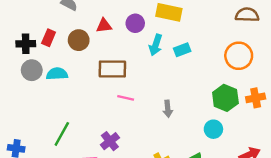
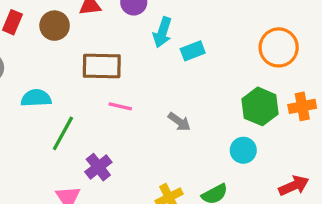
cyan rectangle: (182, 50) -> (193, 51), moved
cyan semicircle: (57, 74) -> (36, 98), moved
gray arrow: (168, 109) -> (179, 122), turned -49
green line: (62, 134) -> (63, 133), moved

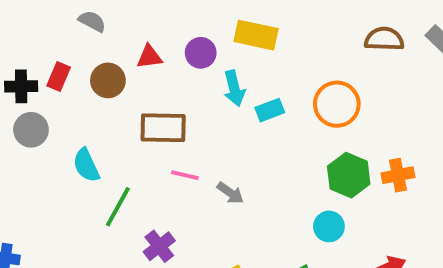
cyan arrow: (162, 32) -> (234, 88), turned -32
orange circle: (279, 47) -> (337, 104), moved
cyan semicircle: (36, 98) -> (86, 165), turned -112
gray arrow: (179, 122) -> (230, 193), moved

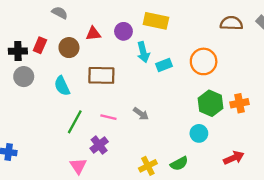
cyan semicircle: (86, 165) -> (62, 86), moved
pink line: (185, 175) -> (108, 117), moved

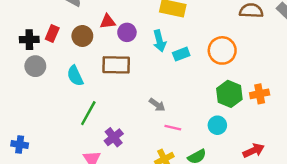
purple circle: (123, 31) -> (127, 32), moved
pink line: (108, 117) -> (173, 128), moved

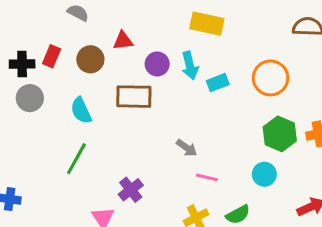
purple circle: (127, 32) -> (157, 64), moved
green line: (88, 113) -> (76, 159), moved

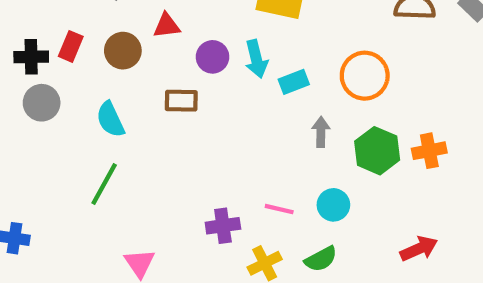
brown rectangle: (134, 97) -> (181, 101), size x0.7
gray arrow: (187, 148) -> (321, 132), moved, turned -125
cyan circle: (264, 174) -> (333, 205), moved
purple cross: (131, 190) -> (223, 226), moved, turned 30

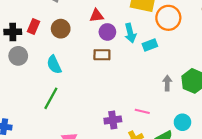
red triangle: (167, 26) -> (97, 16), moved
orange circle: (365, 76) -> (168, 18), moved
brown rectangle: (181, 101) -> (102, 55), moved
gray arrow: (321, 132) -> (167, 83), moved
cyan circle: (333, 205) -> (182, 122), moved

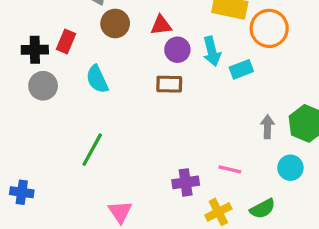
brown circle: (61, 29) -> (115, 23), moved
cyan semicircle: (54, 65) -> (97, 79), moved
cyan circle: (182, 122) -> (290, 168), moved

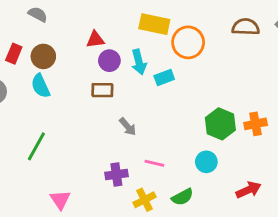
brown circle: (115, 23) -> (43, 56), moved
gray arrow: (268, 127) -> (128, 127), moved, turned 138

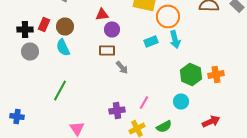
cyan arrow: (139, 62) -> (175, 40), moved
gray arrow: (128, 127) -> (122, 68), moved
pink line: (154, 163) -> (144, 102), turned -72

